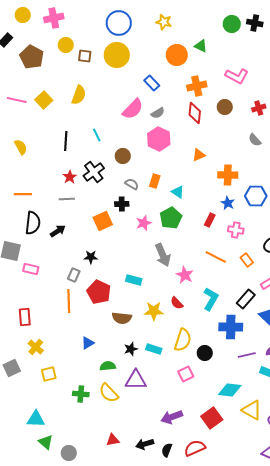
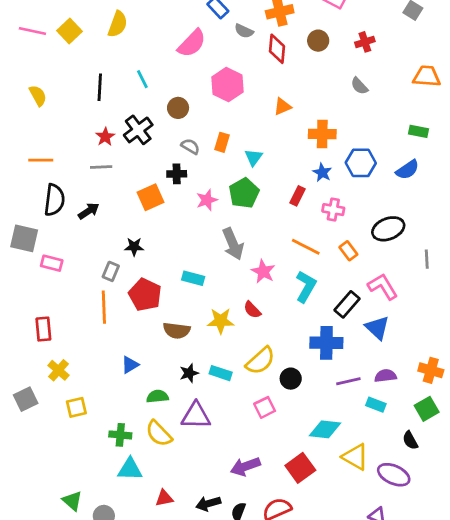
gray semicircle: (158, 113) -> (244, 31), moved, turned 56
cyan triangle: (178, 192) -> (254, 157), turned 32
cyan L-shape: (211, 299) -> (306, 287), moved
yellow semicircle: (183, 340) -> (260, 361), turned 30
cyan triangle: (36, 419) -> (130, 469), moved

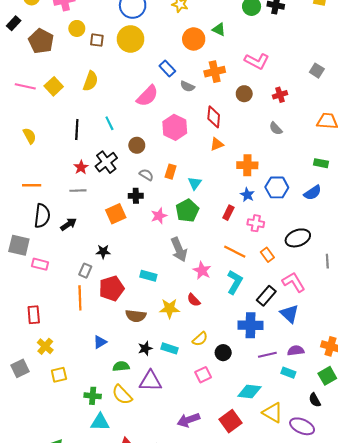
red diamond: (277, 49) -> (214, 117), moved
red pentagon: (145, 295) -> (112, 288), turned 30
yellow semicircle: (260, 361) -> (200, 339), size x0.7

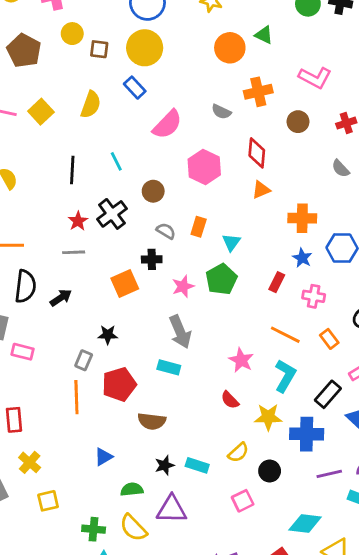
blue rectangle: (167, 68) -> (135, 88), moved
gray arrow: (179, 249) -> (180, 332), moved
yellow star: (169, 308) -> (268, 417), moved

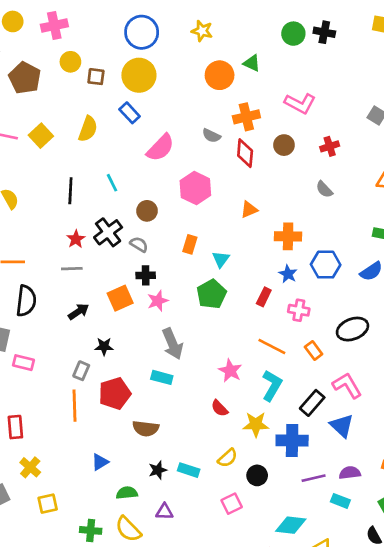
red diamond: (257, 153) -> (245, 153), moved
gray semicircle: (166, 231) -> (139, 244), moved
pink star: (183, 286) -> (158, 301), moved
black arrow: (61, 298) -> (79, 312), moved
purple triangle: (172, 509) -> (164, 512), size x0.6

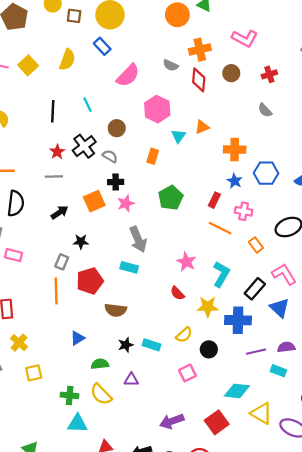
cyan triangle: (221, 259) -> (178, 136), moved
orange line: (272, 346) -> (220, 228), moved

